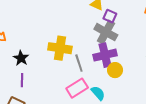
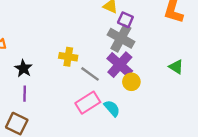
yellow cross: (60, 48) -> (68, 57), size x0.7
purple cross: (105, 55) -> (120, 65), turned -35
gray line: (79, 63) -> (90, 74), turned -36

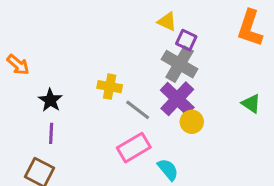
cyan semicircle: (112, 108) -> (168, 170), moved

